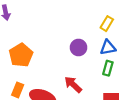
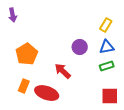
green rectangle: (108, 68) -> (107, 66), turned 56
red arrow: (73, 84) -> (63, 71), moved

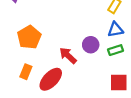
purple circle: (80, 47) -> (91, 45), moved
red ellipse: (47, 93) -> (51, 79), turned -65

